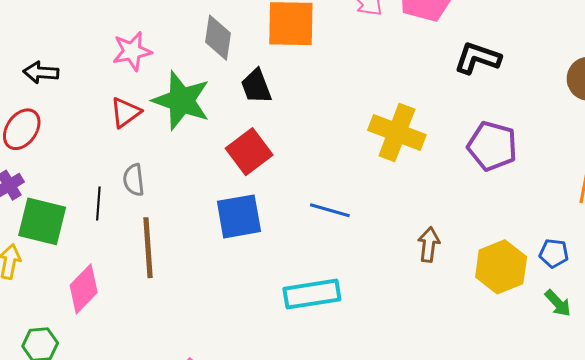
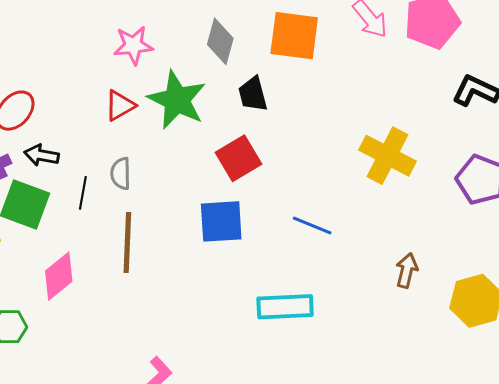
black arrow: (41, 72) -> (41, 155), moved

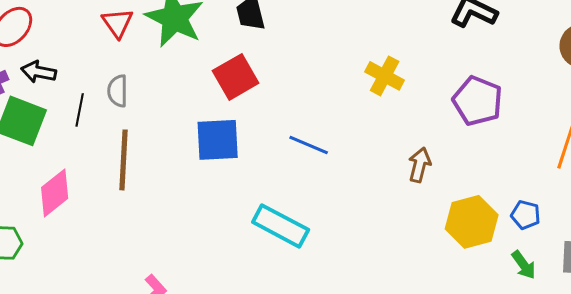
red triangle: (120, 105) -> (118, 23), turned -36
yellow cross: (387, 156) -> (385, 76), size x0.7
brown arrow: (407, 270) -> (420, 165), moved
cyan rectangle: (285, 307) -> (281, 226), turned 30

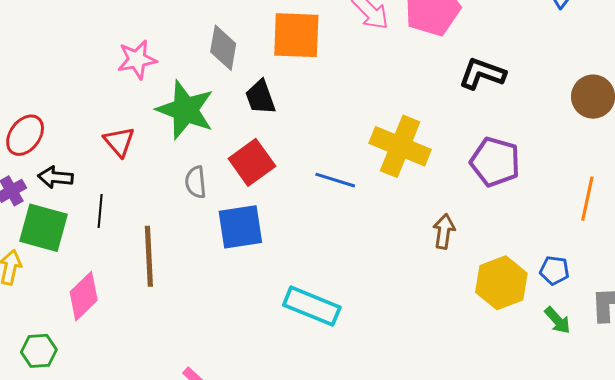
red triangle: (118, 23) -> (119, 142), moved
yellow cross: (385, 76) -> (400, 146), size x1.5
gray semicircle: (118, 91) -> (196, 182), moved
blue line: (309, 145) -> (335, 180), moved

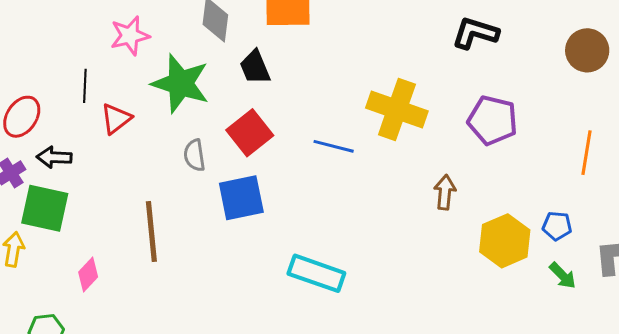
red triangle: (119, 142) -> (116, 119), turned 36
black line: (100, 211) -> (85, 86), moved
pink diamond: (84, 296) -> (88, 275), size x0.7

